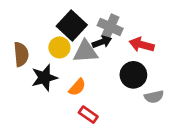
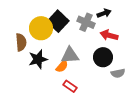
black arrow: (102, 42) -> (104, 13), moved
yellow circle: (59, 47) -> (41, 28), moved, size x1.5
gray triangle: (85, 52) -> (70, 55), moved

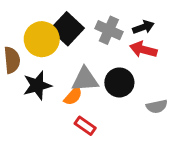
black arrow: (104, 13) -> (143, 27), moved
black circle: (103, 57) -> (119, 82), moved

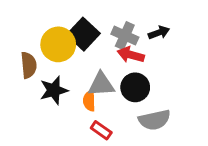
red arrow: (143, 50) -> (131, 55), moved
orange semicircle: (73, 96) -> (89, 101), turned 138
gray semicircle: (157, 106) -> (154, 120), moved, size x1.5

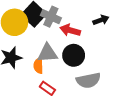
black arrow: (159, 33) -> (101, 20), moved
gray cross: (125, 36) -> (51, 17), moved

